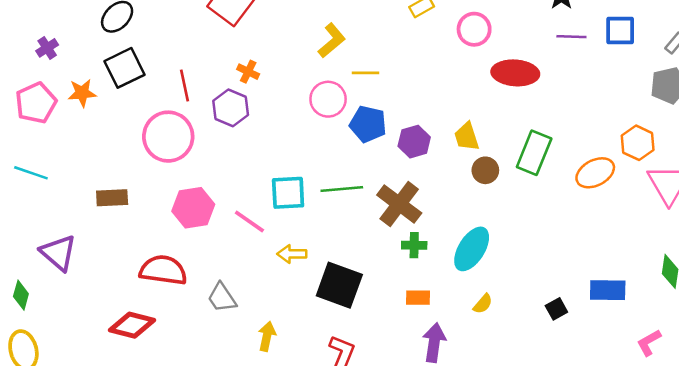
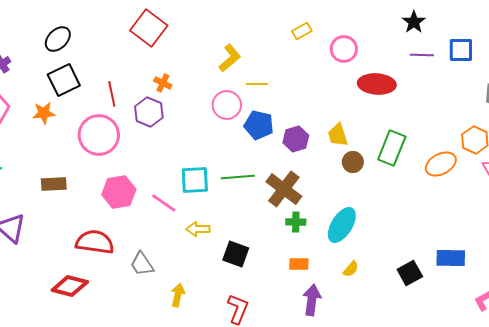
orange star: (82, 93) -> (44, 113), moved
black square: (339, 285) -> (236, 254), size x0.7
black square: (556, 309) -> (410, 273), size x1.4

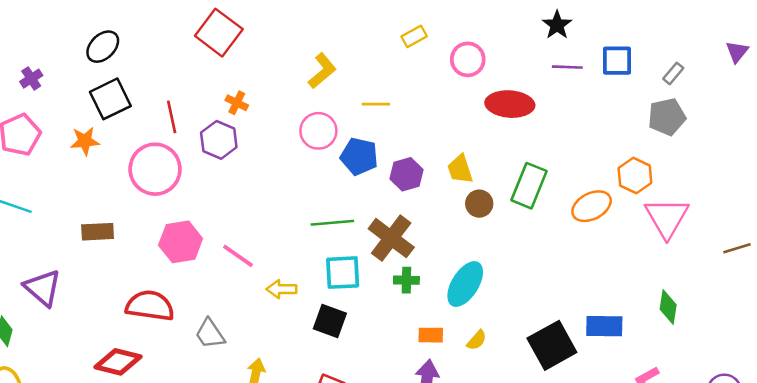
yellow line: (257, 84) -> (376, 104), moved
cyan square: (195, 180) -> (343, 273), moved
orange rectangle: (299, 264) -> (431, 335), moved
black square: (410, 273) -> (552, 345), size x1.5

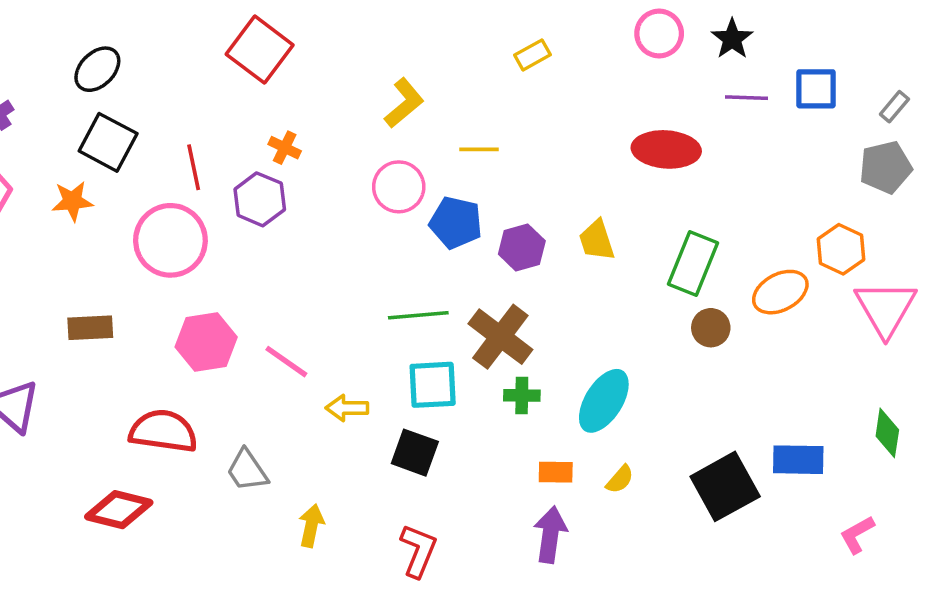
pink circle: (468, 59) -> (659, 33), moved
black square: (110, 99) -> (108, 142), turned -36
brown circle: (479, 204) -> (711, 328), moved

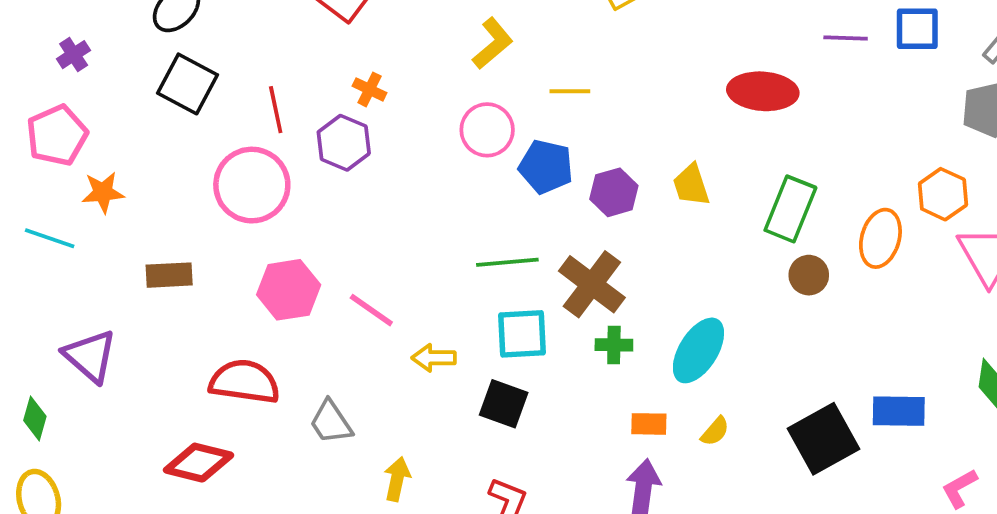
orange star: (72, 201) -> (103, 192), moved
orange ellipse: (780, 292) -> (880, 238), turned -46

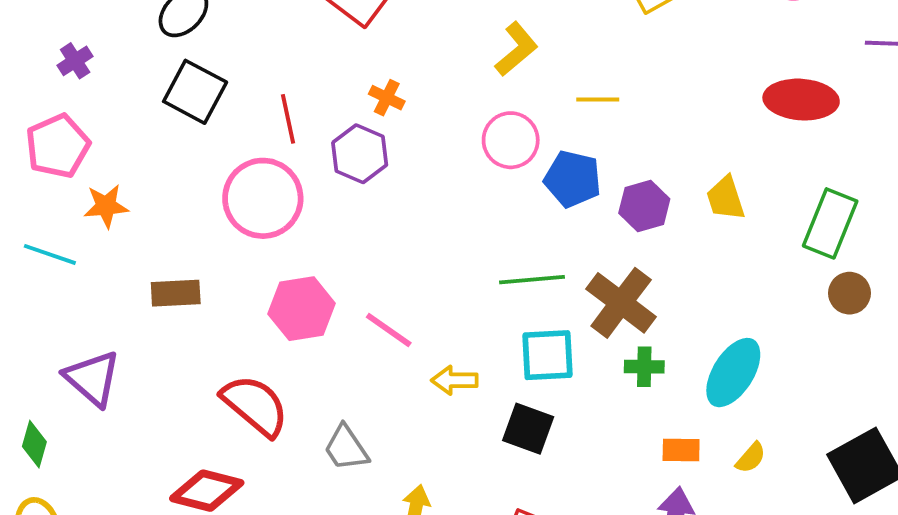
red semicircle: (244, 382) -> (255, 405), turned 32

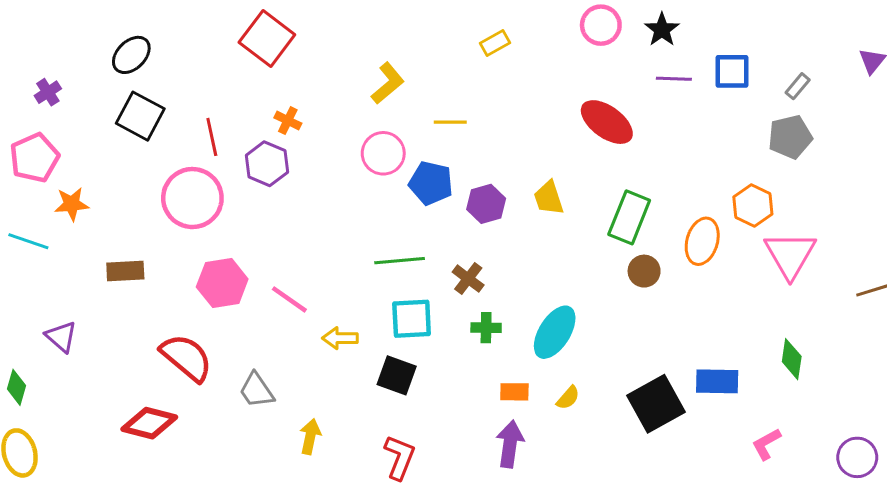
red ellipse: (801, 100) -> (607, 122), turned 32
brown cross: (621, 303) -> (468, 279), size x0.6
purple triangle: (92, 378) -> (61, 337), size x0.7

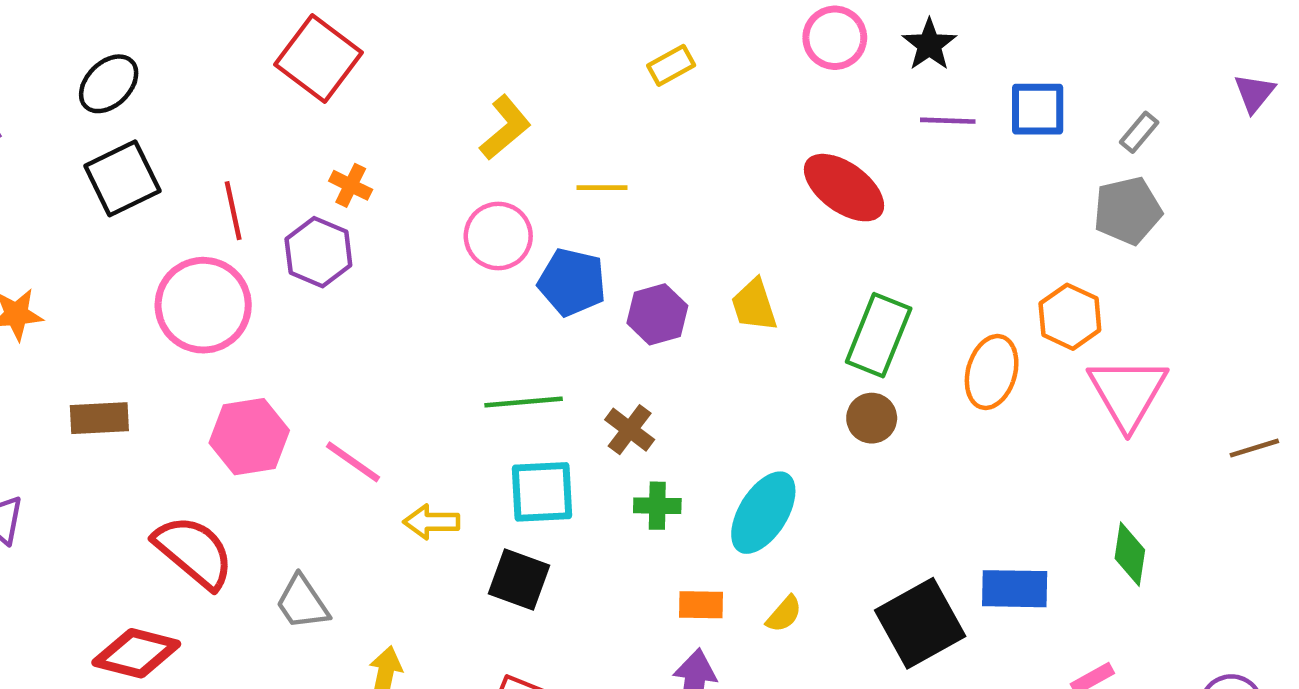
black square: (140, 116) -> (122, 178), turned 36
brown circle: (644, 271) -> (872, 418), moved

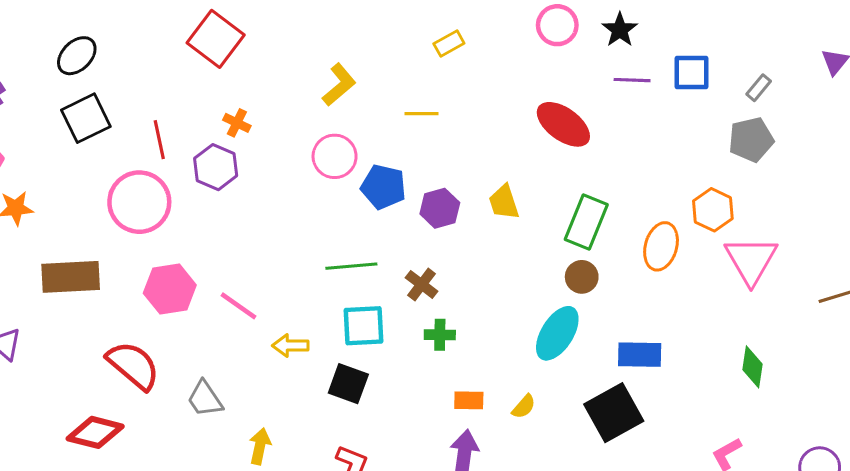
yellow line: (602, 188) -> (422, 114), moved
brown rectangle: (99, 418) -> (71, 277), size x1.5
cyan ellipse: (763, 513) -> (557, 333), moved
blue rectangle: (1015, 589) -> (640, 355), moved

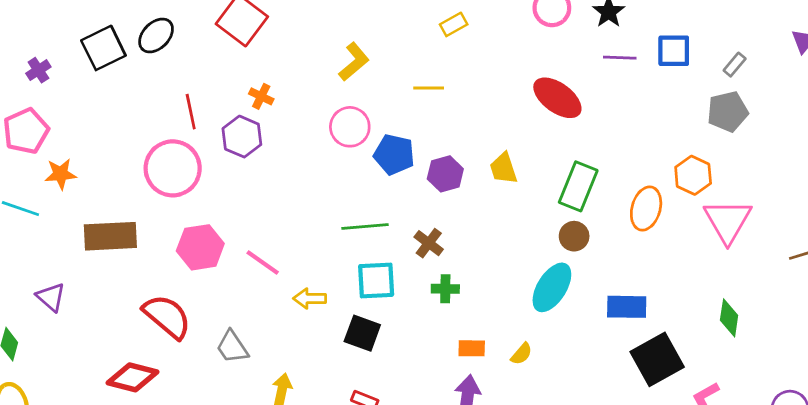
black ellipse: (77, 56) -> (156, 35), moved
black square: (86, 118) -> (103, 48), moved
black square: (614, 413) -> (657, 359), moved

